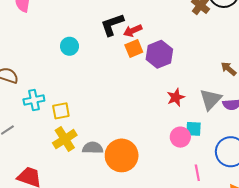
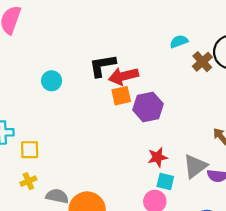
red arrow: (133, 31) -> (123, 76), size x1.4
cyan square: (193, 129) -> (165, 182), moved
yellow cross: (65, 139) -> (28, 181), size x0.6

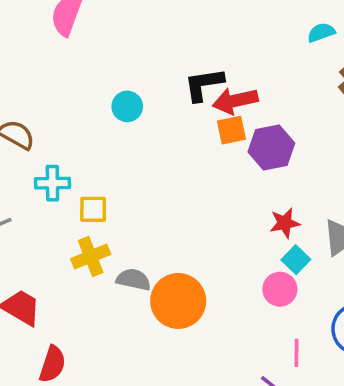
cyan semicircle: (179, 41) -> (321, 32), moved
yellow cross: (28, 181) -> (91, 257), size x1.5
cyan square: (165, 182) -> (296, 260), turned 30

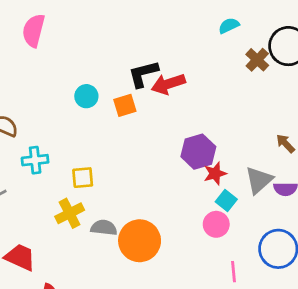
orange square: (231, 130) -> (125, 105), moved
purple hexagon: (271, 147) -> (198, 152), moved
yellow square: (93, 209) -> (83, 178), moved

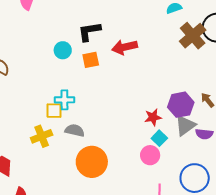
brown cross: (257, 60) -> (193, 36), size x1.5
black L-shape: (143, 74) -> (89, 31), moved
purple hexagon: (198, 152) -> (181, 105), moved
cyan cross: (35, 160) -> (64, 100), moved
gray semicircle: (104, 228) -> (75, 130), moved

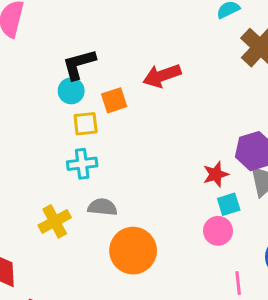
black L-shape: (89, 31) -> (79, 64), moved
yellow square: (54, 111) -> (86, 124), moved
cyan square: (159, 138) -> (229, 204), turned 35

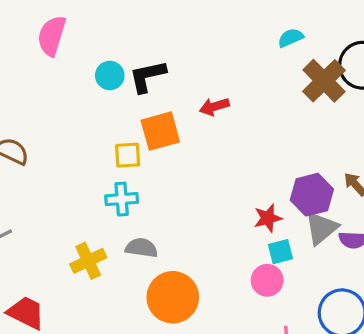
black L-shape: (79, 64) -> (147, 76), moved
red arrow: (162, 76) -> (214, 107), size x0.7
cyan circle: (71, 91) -> (110, 75), moved
orange square: (114, 100) -> (160, 131), size x1.4

